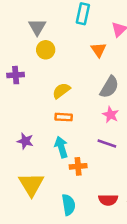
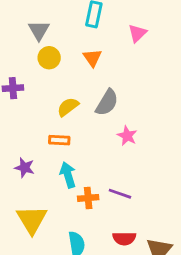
orange triangle: (99, 50) -> (92, 58), moved
gray semicircle: (109, 87) -> (107, 103), moved
orange rectangle: (64, 117) -> (59, 140), moved
purple line: (107, 144) -> (120, 194), moved

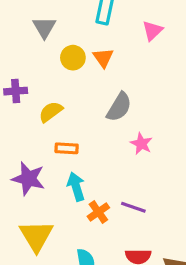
yellow circle: (49, 58) -> (73, 58), moved
yellow semicircle: (68, 107) -> (51, 112), moved
purple star: (25, 168) -> (28, 179), size x1.5
orange cross: (88, 198) -> (98, 212), turned -30

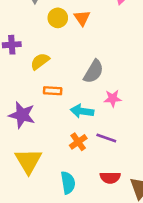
gray semicircle: (119, 107) -> (94, 72), moved
pink star: (141, 144) -> (113, 98), moved, turned -30
cyan arrow: (76, 187) -> (82, 111), moved, turned -65

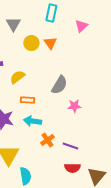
cyan arrow: (82, 111) -> (32, 121), moved
purple line: (106, 138) -> (70, 146), moved
cyan semicircle: (68, 183) -> (25, 176), moved

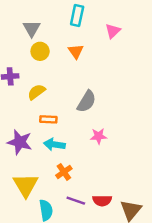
yellow circle: (31, 43) -> (40, 51), moved
pink star: (74, 106) -> (99, 136), moved
orange cross: (47, 140) -> (64, 172), moved
purple line: (70, 146) -> (76, 201), moved

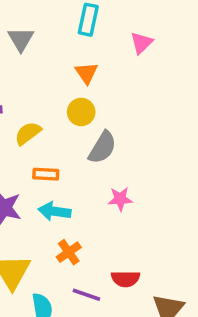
yellow circle: (40, 51) -> (81, 112), moved
red semicircle: (102, 201) -> (126, 279), moved

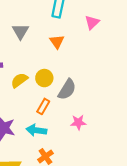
gray triangle: (21, 39) -> (20, 31), moved
yellow circle: (81, 112) -> (44, 78), moved
orange rectangle: (46, 174) -> (43, 106), moved, turned -63

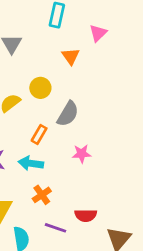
orange triangle: (57, 42) -> (71, 56), moved
yellow circle: (44, 78) -> (40, 88), moved

